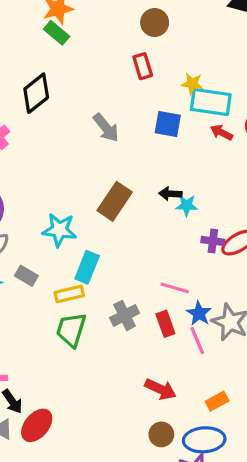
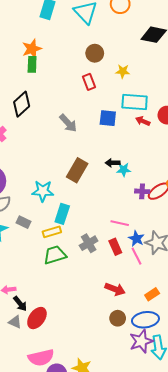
green rectangle: (57, 33) -> (32, 64), turned 56
yellow star: (192, 84) -> (123, 71), moved
green trapezoid: (71, 330) -> (55, 255), turned 60

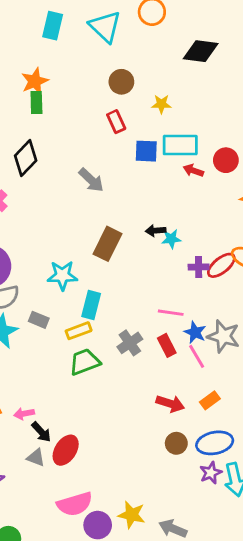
blue square: (108, 118) -> (146, 151), moved
orange rectangle: (152, 294) -> (210, 400), moved
purple star: (141, 341) -> (211, 473), size x0.7

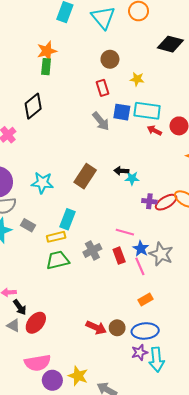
gray arrow: (91, 180) -> (101, 121), moved
cyan star: (62, 276) -> (42, 183), moved
red arrow: (170, 404) -> (96, 328), moved

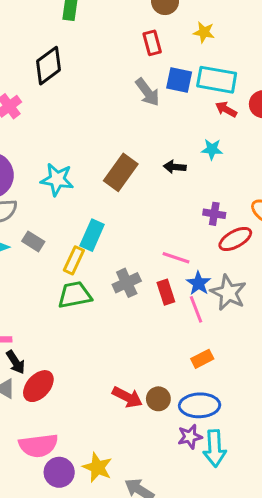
cyan star: (132, 178) -> (212, 149), moved
red ellipse: (166, 202) -> (235, 239), moved
yellow rectangle: (56, 237) -> (74, 260), turned -54

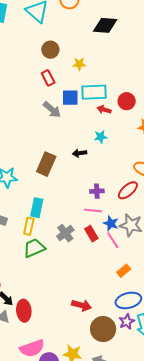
purple cross: (214, 214) -> (97, 191), moved
red ellipse: (38, 386) -> (24, 311), turned -35
brown circle: (158, 399) -> (103, 329), moved, size x1.6

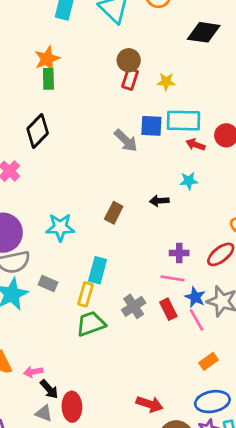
red rectangle: (48, 78) -> (130, 79), moved, turned 42
brown rectangle: (46, 164) -> (114, 213), size x0.7

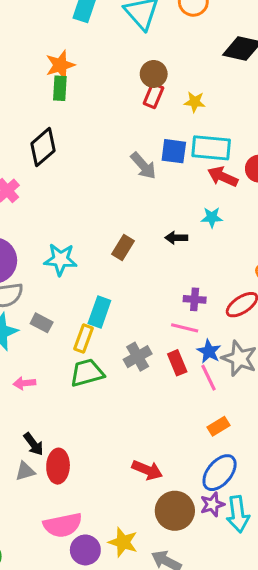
red arrow: (195, 145) -> (223, 177), size x1.4
pink arrow: (33, 372) -> (24, 383), moved
blue ellipse: (212, 402) -> (220, 473), turned -44
gray triangle: (44, 413) -> (25, 471), turned -42

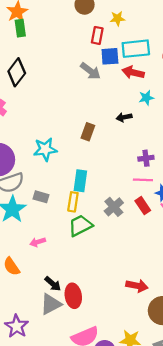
red rectangle: (154, 96) -> (97, 35), moved
red arrow: (223, 177) -> (133, 72), moved
gray triangle: (25, 471) -> (51, 304), size x1.5

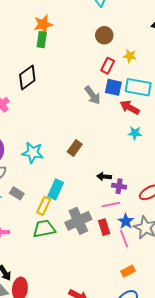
black arrow: (124, 117) -> (104, 177), moved
pink line: (143, 180) -> (111, 204), turned -30
gray cross: (114, 207) -> (78, 221), size x1.4

